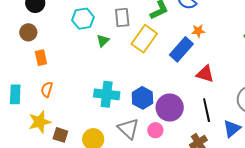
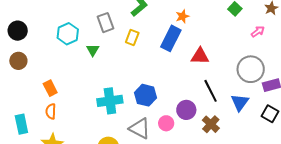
yellow rectangle: (144, 39) -> (132, 38), size x0.6
orange rectangle: (41, 58) -> (50, 88), moved
purple circle: (170, 108) -> (186, 110), moved, size x0.7

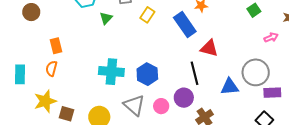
blue rectangle: (171, 38) -> (185, 24), turned -75
black line: (211, 91) -> (194, 73), moved
blue triangle: (240, 102) -> (230, 87), moved, turned 36

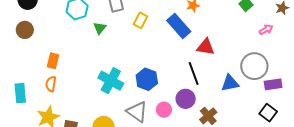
orange rectangle: (56, 46) -> (53, 61), turned 35
cyan cross: (111, 72) -> (111, 81), turned 30

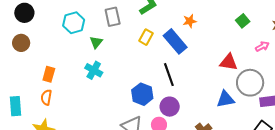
yellow rectangle: (141, 20) -> (146, 37), moved
red triangle: (206, 47) -> (229, 62), moved
black line: (194, 73) -> (169, 75), moved
cyan cross: (111, 81) -> (94, 70), moved, size x0.7
purple circle: (186, 99) -> (170, 107), moved

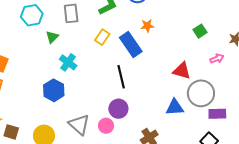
cyan cross: (94, 70) -> (68, 62), moved
blue hexagon: (142, 94) -> (54, 90), moved

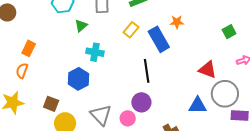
cyan cross: (68, 62) -> (95, 52), turned -30
brown square: (11, 132) -> (51, 104), moved

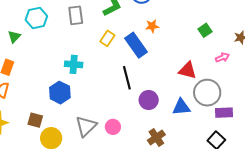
green triangle: (81, 26) -> (14, 37), moved
purple circle: (141, 102) -> (149, 100), moved
gray triangle: (101, 115) -> (86, 126), turned 35

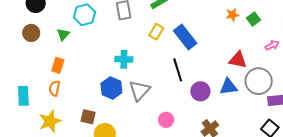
orange star: (152, 26) -> (233, 15), moved
blue triangle: (181, 107) -> (229, 87), moved
gray triangle: (86, 126) -> (139, 90), moved

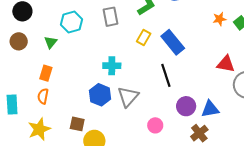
blue triangle: (229, 87) -> (210, 109), moved
purple circle: (200, 91) -> (186, 106), moved

